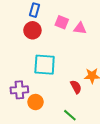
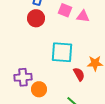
cyan square: (45, 65) -> (62, 52), moved

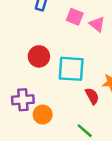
pink triangle: (83, 16) -> (97, 24), turned 32
red circle: (36, 18) -> (39, 56), moved

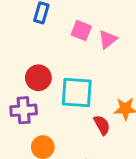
pink triangle: (97, 24) -> (108, 39), turned 42
purple cross: (23, 100) -> (24, 110), moved

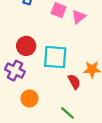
purple cross: (24, 110) -> (15, 71), turned 30

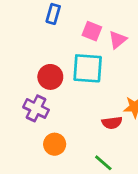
cyan square: (55, 57) -> (88, 68), moved
red semicircle: (74, 82) -> (112, 123), turned 112

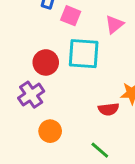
pink square: (92, 31) -> (71, 16), moved
purple cross: (36, 108) -> (31, 95), turned 30

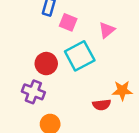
cyan square: (84, 54) -> (80, 56), turned -32
purple cross: (31, 95) -> (33, 92), turned -35

